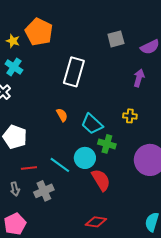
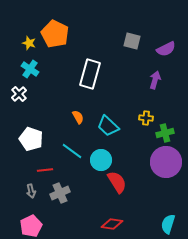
gray square: (116, 39) -> (132, 41), turned 30
green cross: (107, 144) -> (165, 133), moved, turned -30
cyan line: (60, 165) -> (72, 151), moved

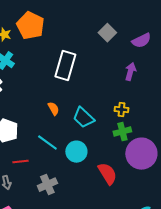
gray square: (132, 41) -> (107, 33), turned 30
green cross: (165, 133) -> (122, 132), moved
red semicircle: (117, 182) -> (107, 174), moved
gray cross: (60, 193) -> (47, 185), moved

